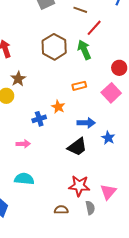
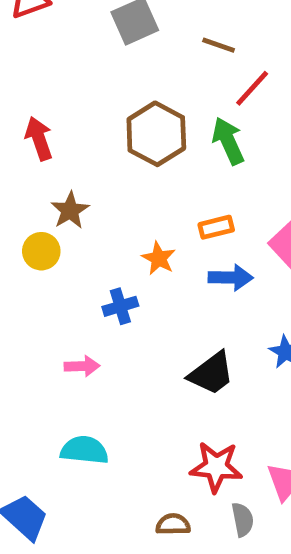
orange star: (58, 107) -> (159, 258), moved
blue arrow: (86, 123) -> (231, 278), moved

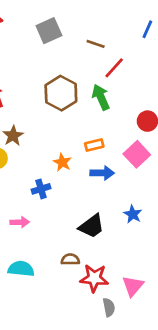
brown semicircle: (173, 524) -> (70, 259), moved

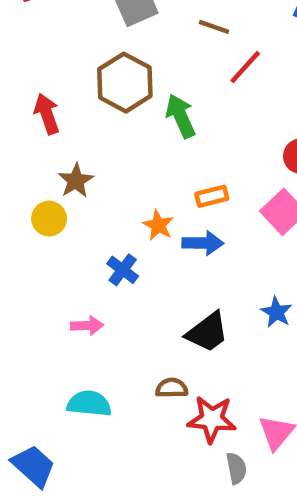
brown hexagon: (61, 93) -> (125, 83), moved
green arrow: (101, 97) -> (181, 116), moved
blue arrow: (102, 173) -> (203, 243), moved
blue cross: (41, 189) -> (123, 270), turned -36

